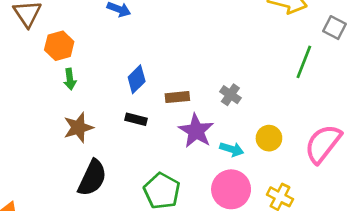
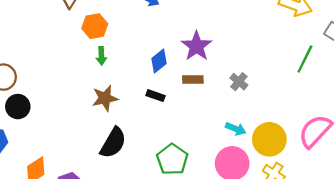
purple star: (196, 131) -> (196, 46), moved
yellow circle: (269, 138) -> (269, 139), moved, size x1.5

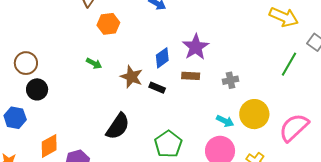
green arrow: (101, 56) -> (94, 63), moved, turned -63
gray cross: (239, 82) -> (230, 80), turned 35
brown star: (105, 98) -> (132, 77), moved, turned 30
yellow circle: (269, 139) -> (254, 114), moved

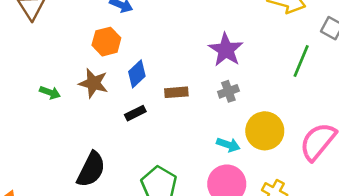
orange hexagon: (108, 24) -> (106, 42), moved
purple star: (196, 47) -> (226, 50), moved
brown star: (132, 77) -> (93, 83), moved
black rectangle: (157, 88) -> (135, 113), turned -42

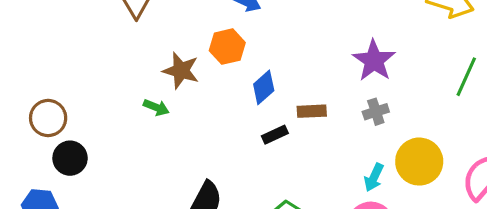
brown star: (93, 83) -> (181, 71), moved
black rectangle: (135, 113) -> (275, 135), moved
cyan arrow: (228, 145) -> (374, 177), turned 95

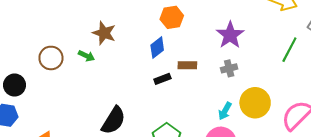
orange hexagon: (227, 47) -> (172, 17), moved
brown circle: (48, 118) -> (51, 58), moved
black circle: (70, 158) -> (15, 85), moved

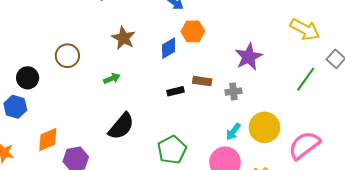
blue diamond: (157, 48) -> (169, 48), moved
green arrow: (86, 56) -> (112, 79), moved, turned -56
gray cross: (229, 68) -> (233, 92), moved

